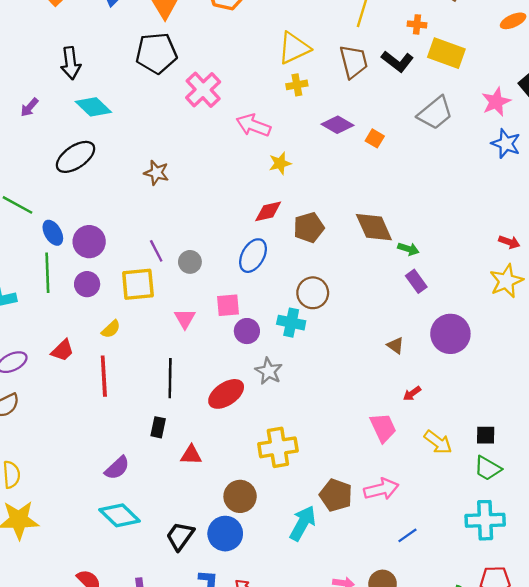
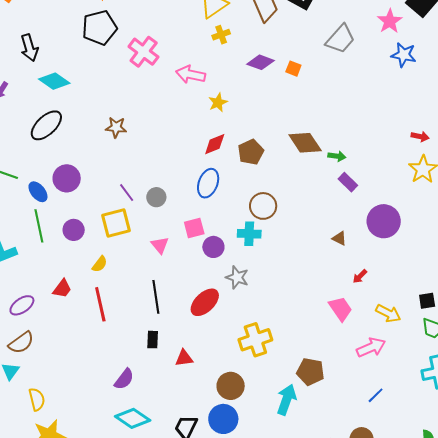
purple circle: (89, 242) -> (67, 178), moved
pink arrow: (381, 489) -> (371, 348), moved

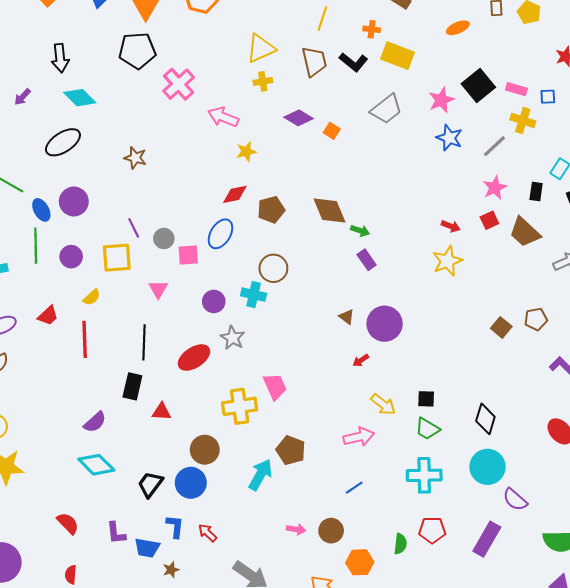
purple circle: (384, 221) -> (385, 324), moved
pink square: (194, 228) -> (188, 255), moved
pink trapezoid: (340, 309) -> (275, 386), moved
black rectangle: (153, 340) -> (132, 386), size x1.4

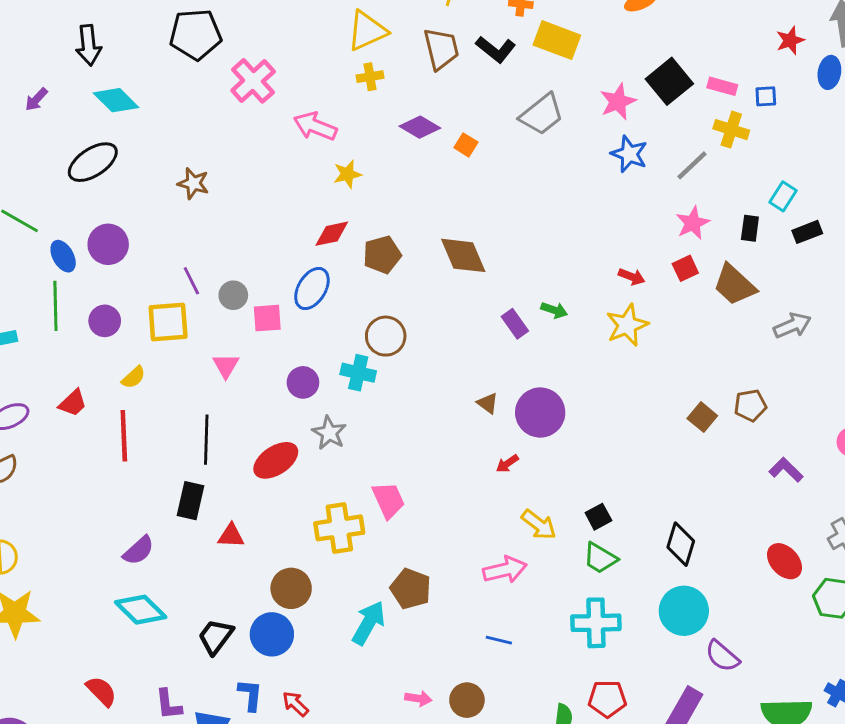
green arrow: (360, 231) -> (554, 310), moved
black square: (426, 399) -> (598, 517), turned -30
blue line: (354, 488) -> (499, 640), turned 48

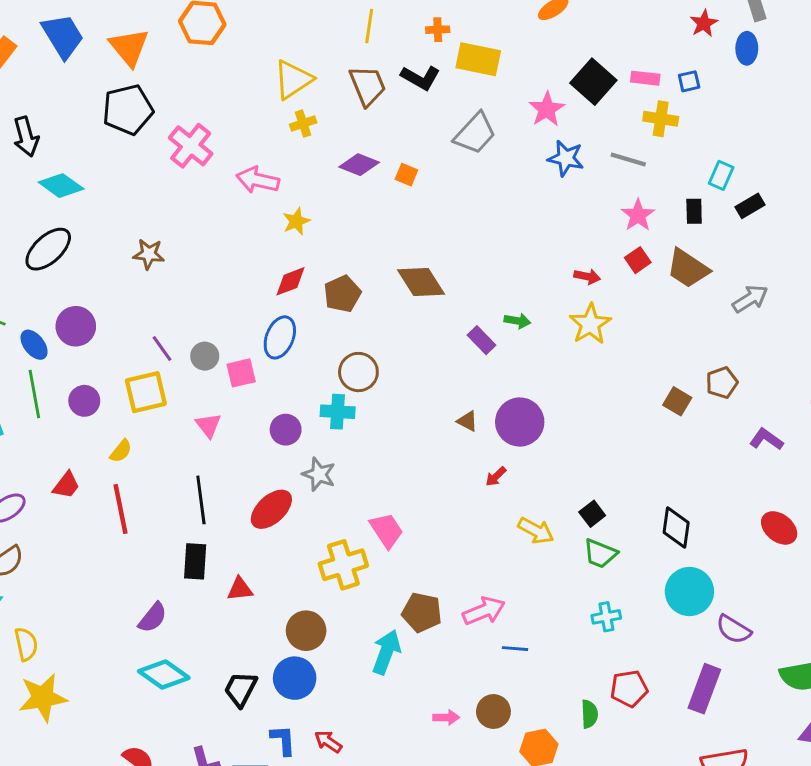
gray line: (692, 165) -> (628, 159), turned 69
pink arrow: (505, 570) -> (484, 611), moved
cyan cross: (596, 623) -> (606, 617), size x0.6

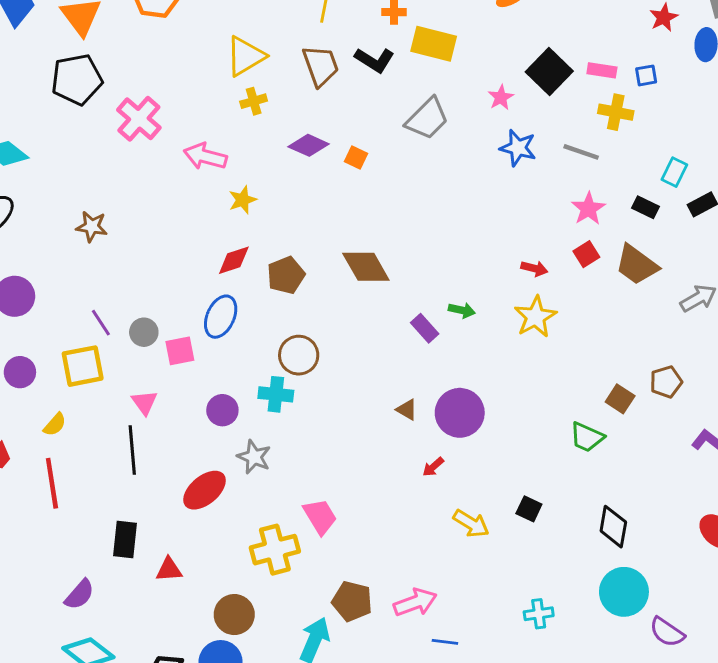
pink star: (547, 109) -> (501, 97), size x0.7
black rectangle: (694, 211) -> (645, 207), turned -65
black line: (201, 500) -> (132, 450), moved
black square: (592, 514) -> (529, 509), turned -30
green trapezoid: (600, 554) -> (587, 437), moved

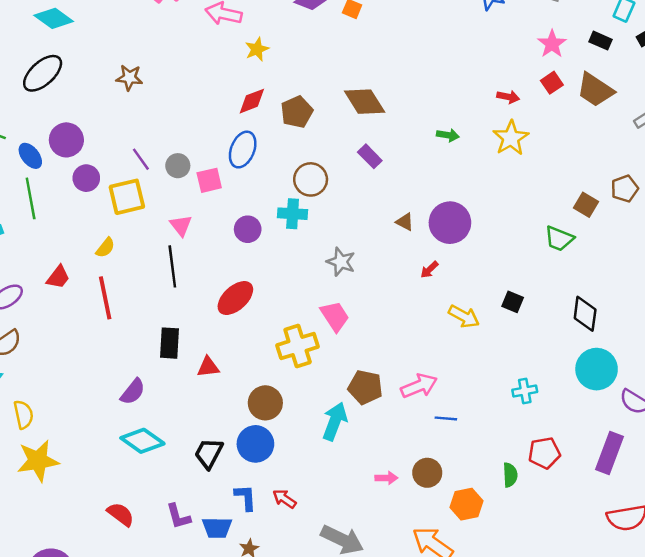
purple rectangle: (425, 328) -> (370, 156), moved
purple circle: (20, 372) -> (86, 178), moved
gray star: (254, 457) -> (341, 262), moved

